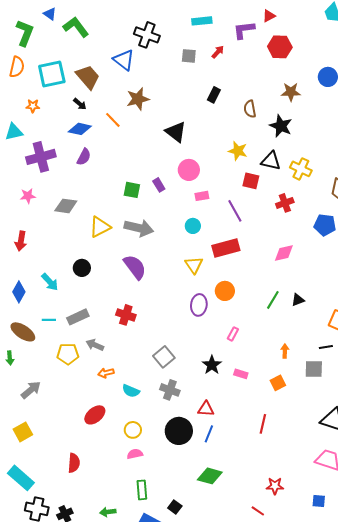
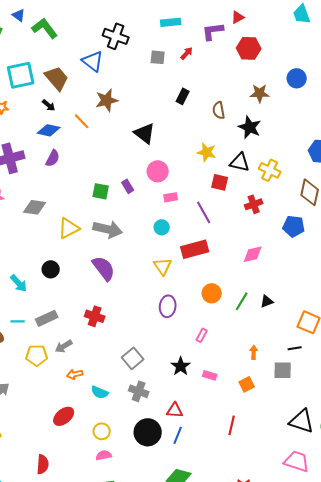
orange circle: (225, 291) -> (212, 293), moved
gray arrow: (95, 345) -> (64, 346), turned -54

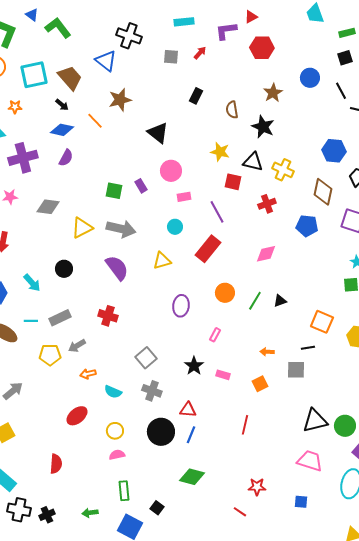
brown star: (260, 93) -> (273, 93), turned -30
red rectangle: (195, 249) -> (208, 249), turned -36
yellow triangle: (163, 266) -> (162, 261), moved, turned 48
orange arrow: (254, 352) -> (267, 352), turned -88
black triangle: (302, 421) -> (315, 421), turned -32

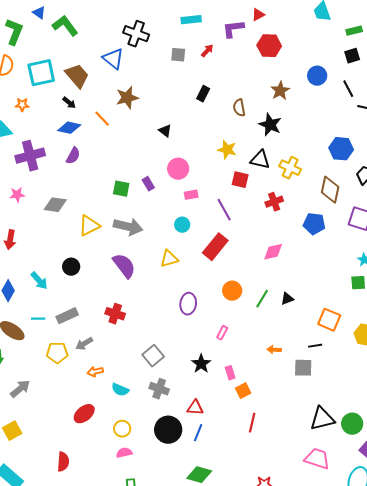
black triangle: (158, 133) -> (165, 131), size x0.6
pink rectangle: (223, 375) -> (230, 373), turned 56
orange square: (260, 384) -> (243, 391), moved

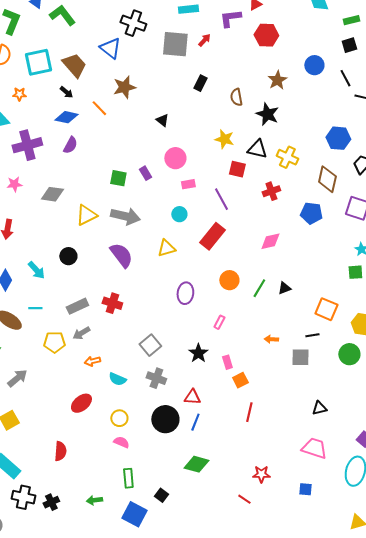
gray square: (178, 55) -> (175, 44), size x1.8
gray rectangle: (67, 316) -> (77, 306), moved
black triangle: (322, 419) -> (319, 408), size x0.6
green circle: (352, 424) -> (349, 354), moved
pink semicircle: (124, 453) -> (121, 442), turned 35

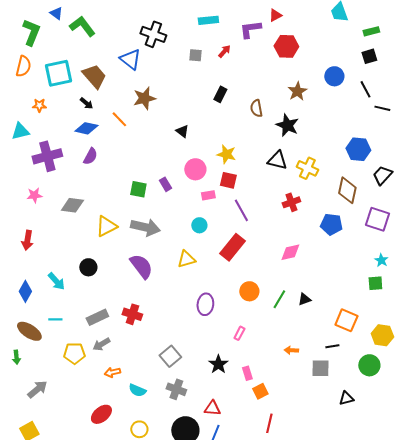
gray square: (175, 44) -> (195, 55), size x0.5
yellow star: (224, 139) -> (226, 154), moved
red square: (237, 169) -> (228, 180), moved
black triangle: (319, 408) -> (346, 398), moved

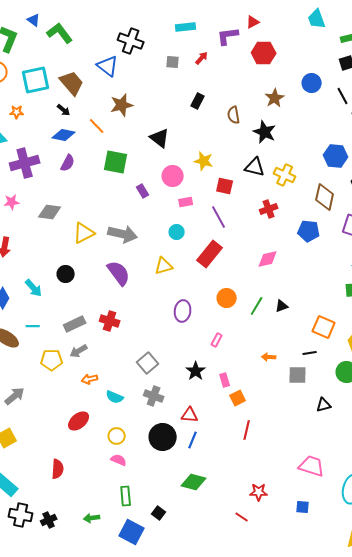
black triangle: (182, 131) -> (160, 138), size x1.5
red square: (228, 180) -> (225, 186), moved
green square: (138, 189) -> (116, 162), moved, size x1.4

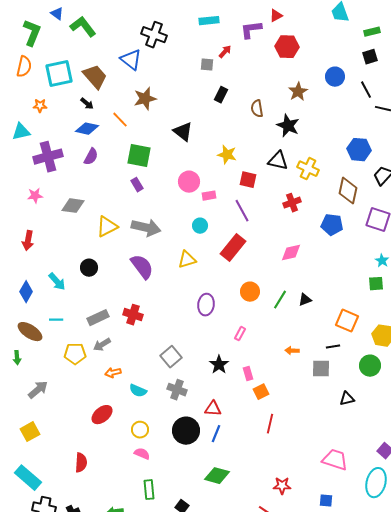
gray square: (173, 62) -> (207, 65), moved
pink circle: (173, 176) -> (189, 182), moved
purple rectangle: (143, 191) -> (137, 185), moved

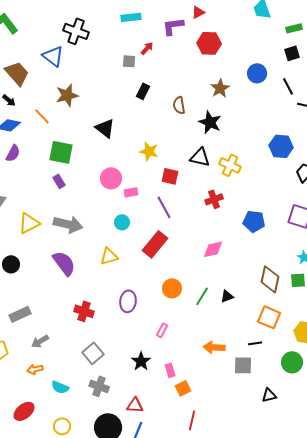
brown diamond: (348, 191) -> (270, 279), moved
red cross: (133, 315) -> (84, 311), moved
gray arrow: (102, 345) -> (40, 341), moved
orange arrow: (292, 351) -> (214, 347), size x1.5

